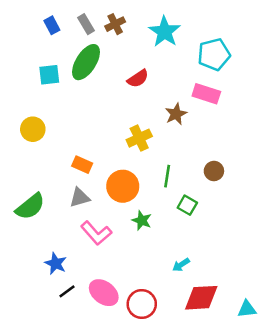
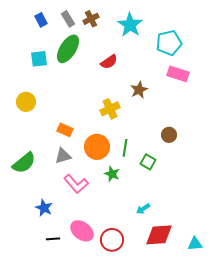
pink rectangle: (206, 94) -> (178, 74), moved
green line: (167, 176) -> (125, 148), moved
black line: (67, 291) -> (53, 239), moved, turned 32

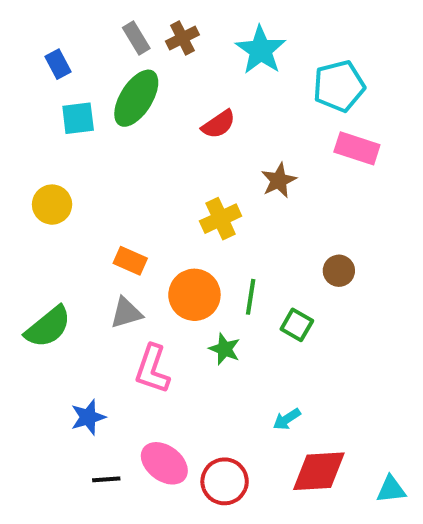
blue rectangle: (41, 20) -> (58, 64), moved
pink L-shape: (76, 184) -> (152, 369), turned 60
blue star: (44, 208) -> (88, 417), turned 30

